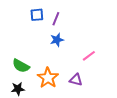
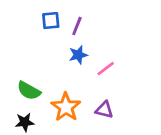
pink line: (89, 56) -> (106, 69), moved

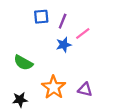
pink line: (106, 69) -> (83, 33), moved
green semicircle: (29, 91) -> (23, 63), moved

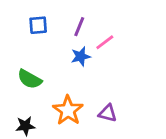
blue square: (41, 17) -> (38, 25), moved

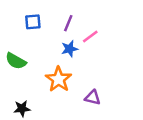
green semicircle: (30, 79) -> (16, 61), moved
orange star: (68, 110) -> (59, 79), moved

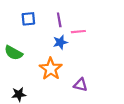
purple line: (68, 23) -> (59, 20), turned -32
pink line: (90, 37) -> (78, 32), turned 32

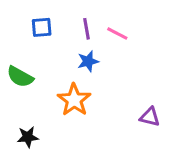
pink line: (78, 32) -> (117, 33), moved, turned 32
purple triangle: (80, 85) -> (150, 117), moved

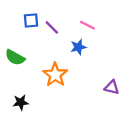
purple line: (86, 29) -> (52, 27), moved, turned -35
blue star: (88, 61) -> (78, 47), moved

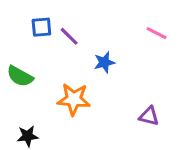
pink line: (88, 25) -> (157, 33), moved
orange star: (55, 75) -> (74, 99), turned -30

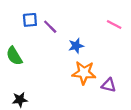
green semicircle: (20, 76) -> (14, 56), turned 30
orange star: (74, 99) -> (84, 73), moved

